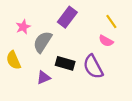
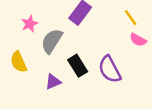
pink semicircle: (106, 41) -> (138, 40), moved
black rectangle: (65, 63) -> (78, 66), turned 42

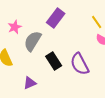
purple triangle: (53, 82) -> (30, 83), moved

